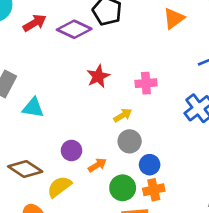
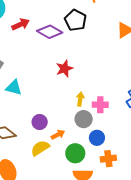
pink cross: (146, 83) -> (100, 105), moved
yellow arrow: (123, 115) -> (80, 99), turned -56
yellow semicircle: (59, 187) -> (40, 148), moved
orange cross: (154, 190) -> (108, 159), moved

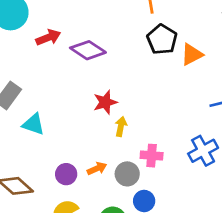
black pentagon: (75, 20) -> (162, 39), moved
yellow arrow: (80, 99) -> (121, 126), moved
orange arrow: (58, 135) -> (97, 168), moved

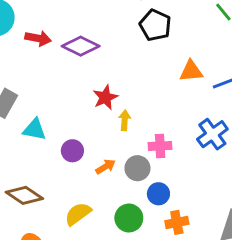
red arrow: (48, 37) -> (38, 38), turned 40
orange triangle: (192, 55) -> (191, 71), moved, turned 30
purple circle: (66, 174) -> (72, 151), moved

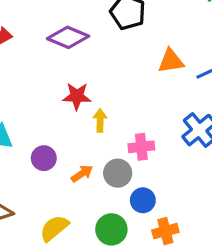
purple diamond: (81, 46) -> (68, 37), moved
red star: (105, 97) -> (77, 96), turned 30

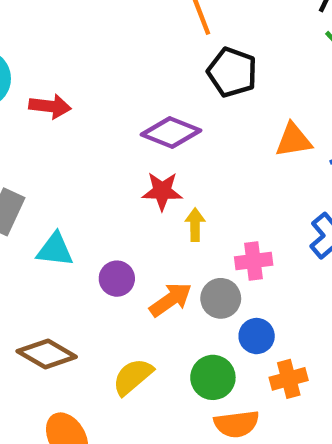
purple diamond: (68, 37) -> (171, 132), moved
orange arrow: (82, 174) -> (171, 300), size x1.4

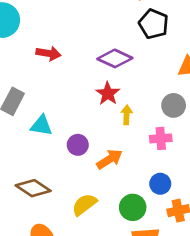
red arrow: (50, 106) -> (48, 53), moved
red star: (162, 191) -> (108, 93), turned 30
gray circle: (221, 298) -> (174, 105), moved

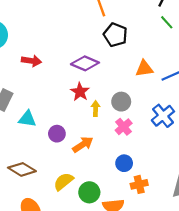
gray circle: (174, 105) -> (121, 102), moved
pink cross: (161, 138) -> (124, 127), turned -35
green circle: (133, 207) -> (89, 192), moved

